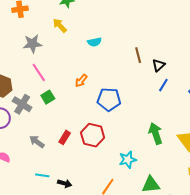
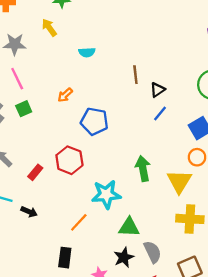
red rectangle: (65, 137) -> (35, 172), moved
cyan star: (128, 160) -> (106, 194), size x1.4

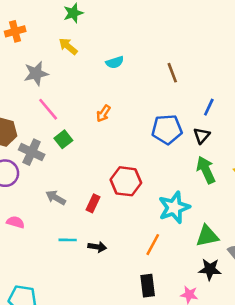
black triangle: (158, 90) -> (202, 136), moved
blue pentagon: (94, 121) -> (167, 129), moved
black star: (124, 257) -> (210, 269), turned -30

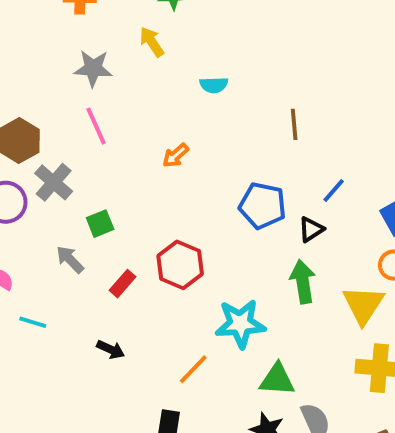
green square: (63, 139) -> (100, 224), moved
cyan line: (68, 240) -> (33, 322), moved

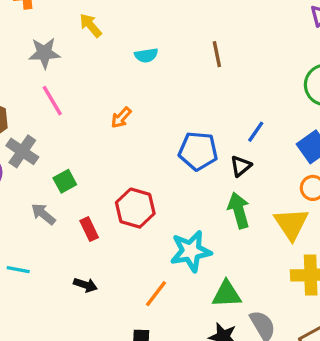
brown line: (294, 124) -> (217, 54), moved
red rectangle: (122, 284) -> (89, 229), turned -60

